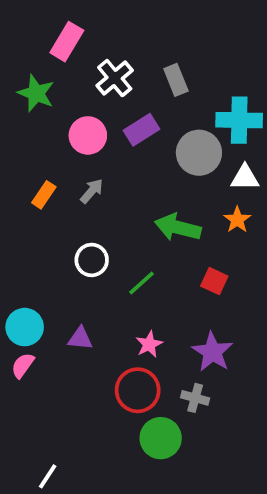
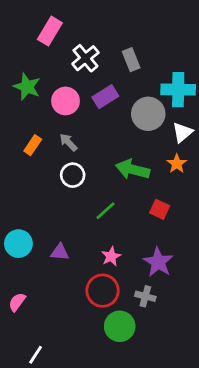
green star: (36, 93) -> (27, 87), moved
white triangle: (245, 178) -> (182, 132), turned -40
gray arrow: (92, 191) -> (68, 142), turned -84
white circle: (92, 260) -> (73, 175), moved
pink semicircle: (23, 365) -> (17, 302), moved

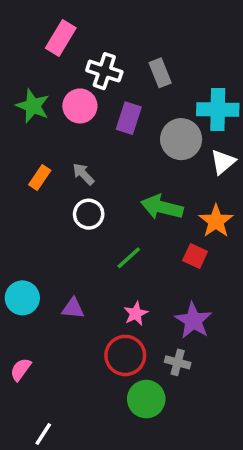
white cross: (85, 58) -> (104, 71), turned -32
purple rectangle: (105, 97) -> (129, 118), turned -40
pink circle: (66, 101) -> (80, 106), moved
orange star: (177, 164) -> (216, 221), moved, size x1.4

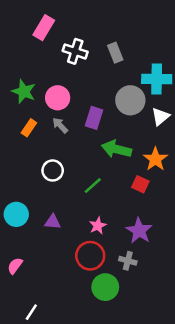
green star: (33, 106) -> (24, 92), moved
pink circle: (80, 106) -> (58, 98), moved
purple rectangle: (129, 118) -> (94, 118), moved
white circle: (89, 214) -> (53, 170), moved

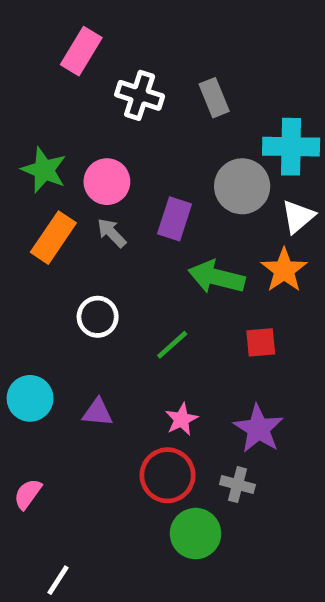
orange rectangle: (29, 128) -> (53, 238), size x1.5
orange star: (155, 159) -> (284, 270), moved
red square: (140, 184) -> (261, 342), turned -30

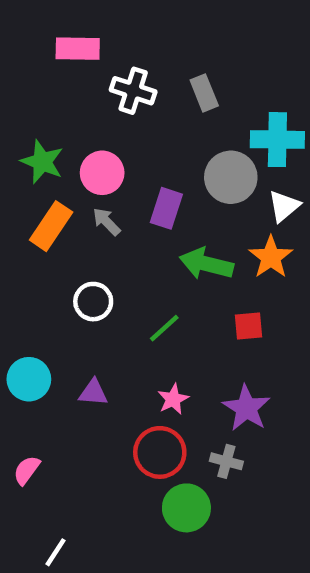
pink rectangle: (81, 51) -> (78, 49), turned 60

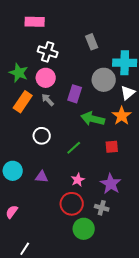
white cross: (133, 91) -> (48, 52), moved

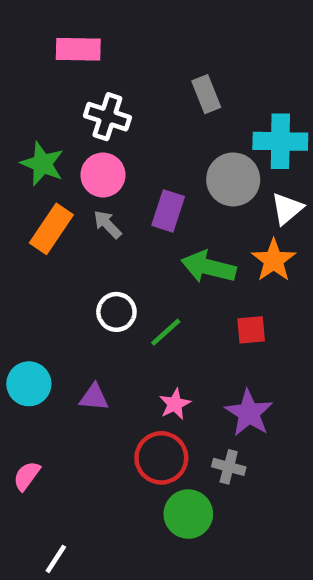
white circle: (42, 136) -> (116, 312), moved

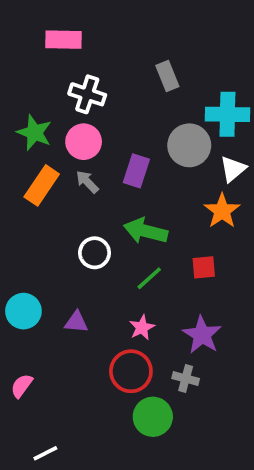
green arrow: (209, 267) -> (146, 231), moved
green line: (166, 332) -> (149, 278), moved
white line: (56, 559) -> (45, 453), turned 30

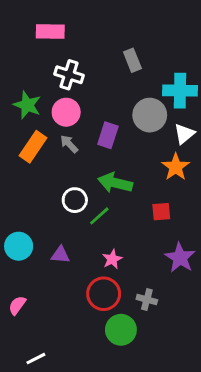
green line: (149, 278) -> (99, 216), moved
purple star: (202, 335) -> (180, 258), moved

